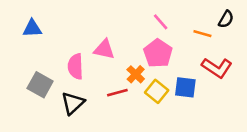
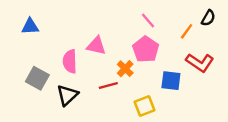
orange line: (202, 34) -> (187, 31), turned -70
yellow square: (157, 91) -> (144, 106), moved, turned 30

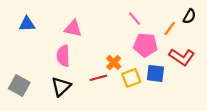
pink triangle: (96, 46) -> (73, 28), moved
pink pentagon: (146, 49) -> (146, 45), moved, turned -30
gray square: (37, 78) -> (19, 85), moved
yellow square: (144, 106) -> (131, 78), moved

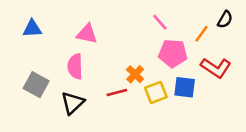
gray square: (19, 85) -> (36, 85), moved

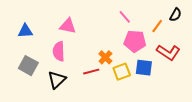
blue triangle: (32, 29) -> (25, 31), moved

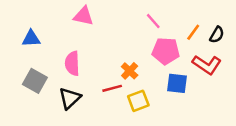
black semicircle: (175, 15) -> (217, 35), moved
pink triangle: (68, 26) -> (83, 16), moved
yellow square: (122, 72) -> (138, 101), moved

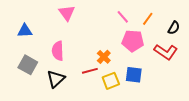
pink triangle: (83, 16) -> (67, 13), turned 42
orange line: (193, 32) -> (148, 19), moved
blue square: (177, 83) -> (134, 75), moved

